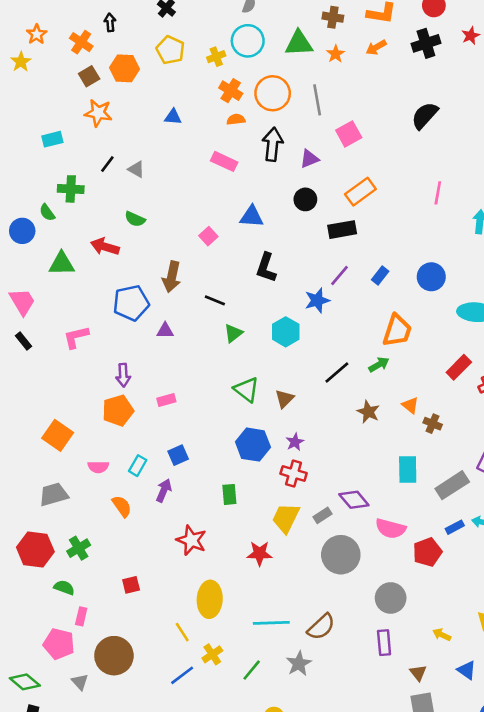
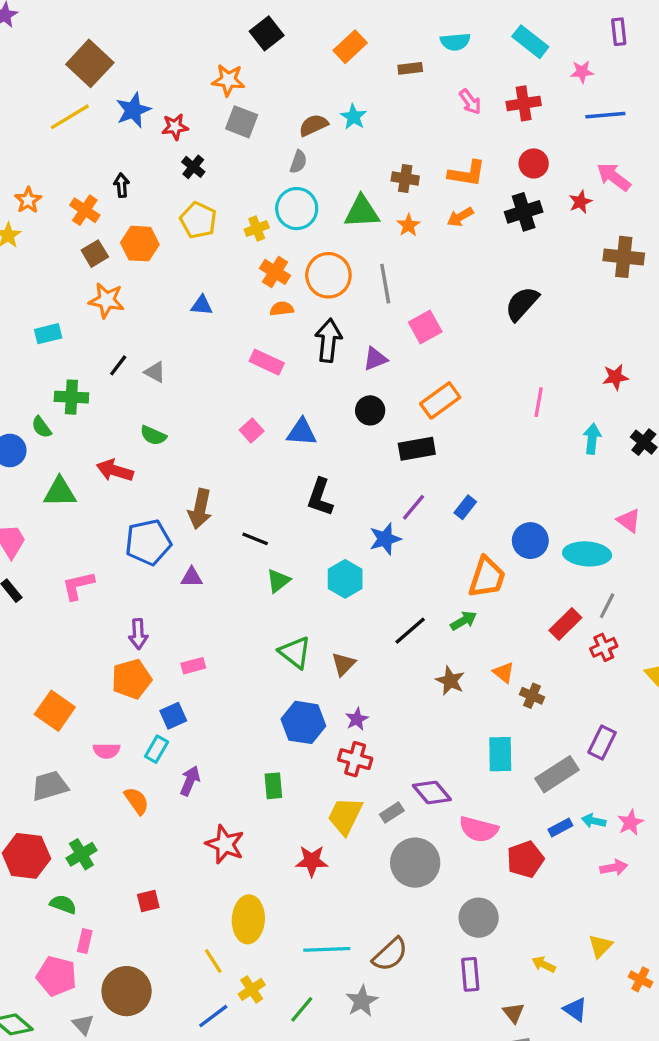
pink square: (208, 236) -> (252, 430), moved
blue circle: (431, 277) -> (530, 541), moved
blue square: (178, 455) -> (173, 716), moved

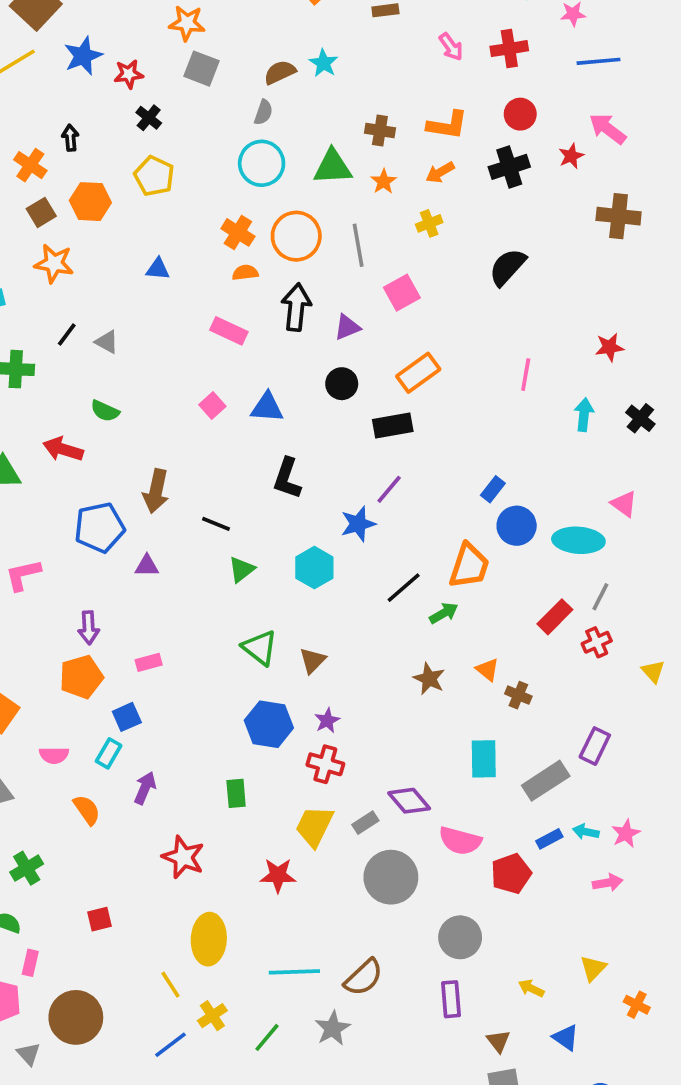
yellow cross: (257, 229) -> (429, 223), moved
blue rectangle: (465, 507) -> (493, 489), moved
black line: (410, 631) -> (404, 588), moved

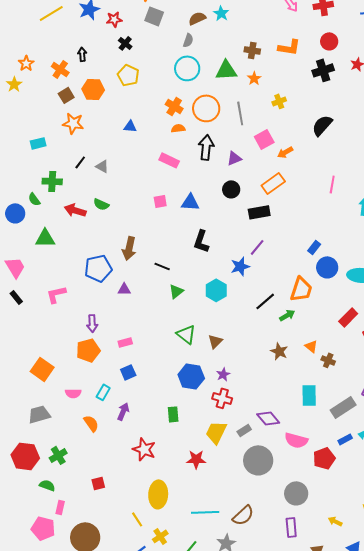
orange arrow: (440, 172) -> (285, 152), moved
pink square: (212, 406) -> (160, 201), turned 32
red arrow: (63, 449) -> (75, 210), moved
blue square: (127, 717) -> (128, 372), moved

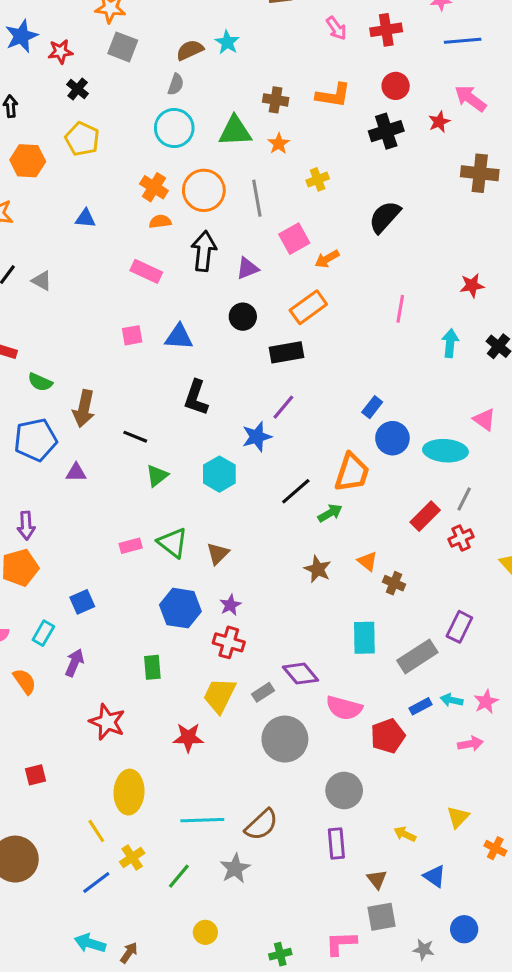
green semicircle: (101, 204) -> (40, 382), moved
pink rectangle: (125, 342) -> (131, 546), moved

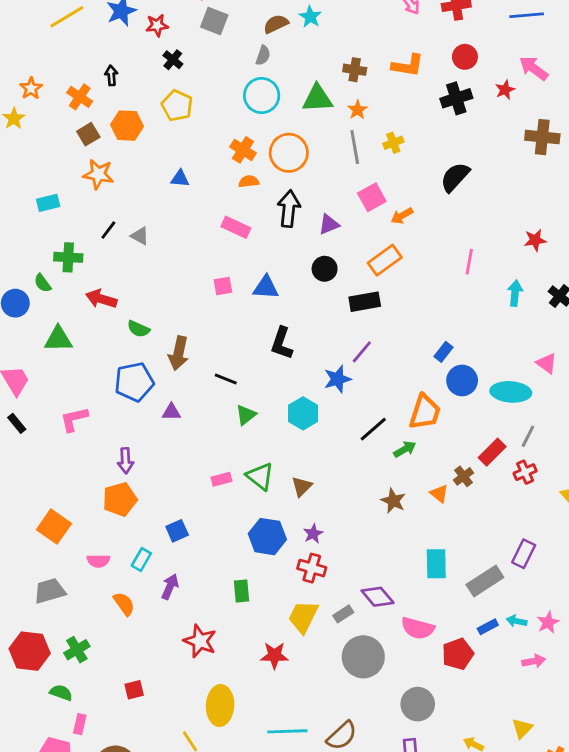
gray line: (257, 198) -> (355, 147), moved
brown cross: (394, 583) -> (464, 476), moved, turned 30

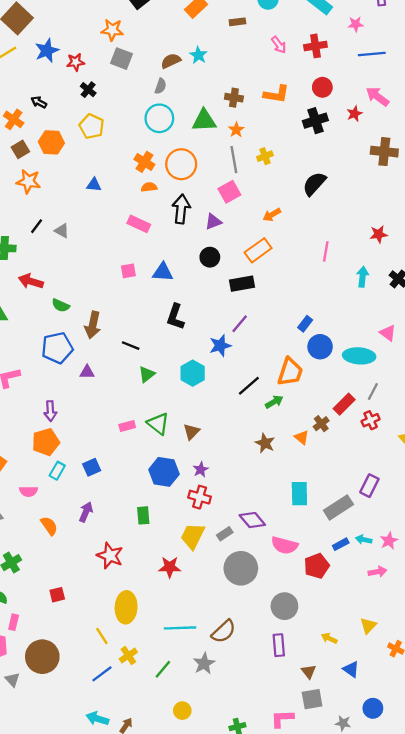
black arrow: (111, 75) -> (39, 102), turned -56
pink square: (372, 197) -> (229, 192), moved
cyan rectangle: (141, 559) -> (57, 471), moved

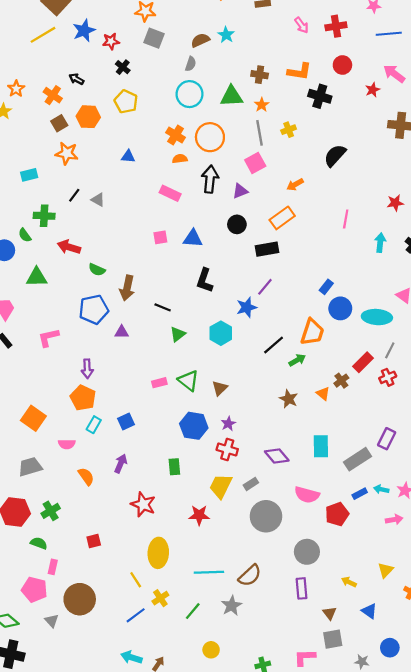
black cross: (315, 121) -> (320, 96), moved, turned 35
orange pentagon: (46, 442) -> (83, 398), turned -30
purple diamond: (252, 520) -> (277, 456), moved

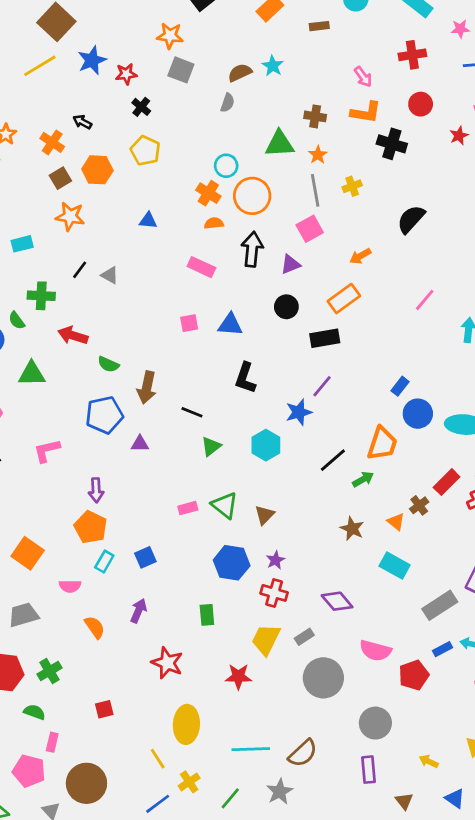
pink arrow: (302, 25) -> (363, 77), moved
cyan circle: (190, 94) -> (226, 166), moved, size x0.7
pink line: (346, 219) -> (425, 300), turned 30
cyan rectangle: (321, 446) -> (395, 566), moved, turned -60

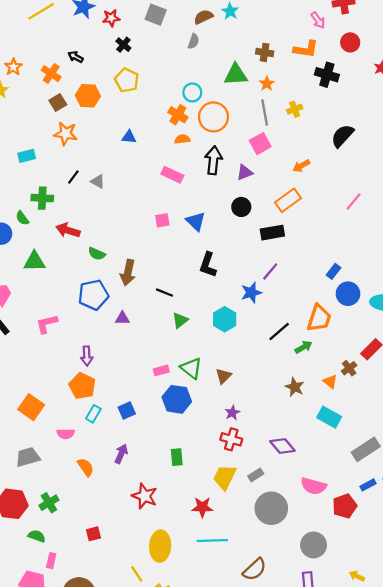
pink arrow: (363, 77) -> (318, 20), moved
blue triangle: (230, 325) -> (196, 221), turned 40
blue hexagon: (232, 563) -> (177, 399), moved
cyan line: (251, 749) -> (212, 541), moved

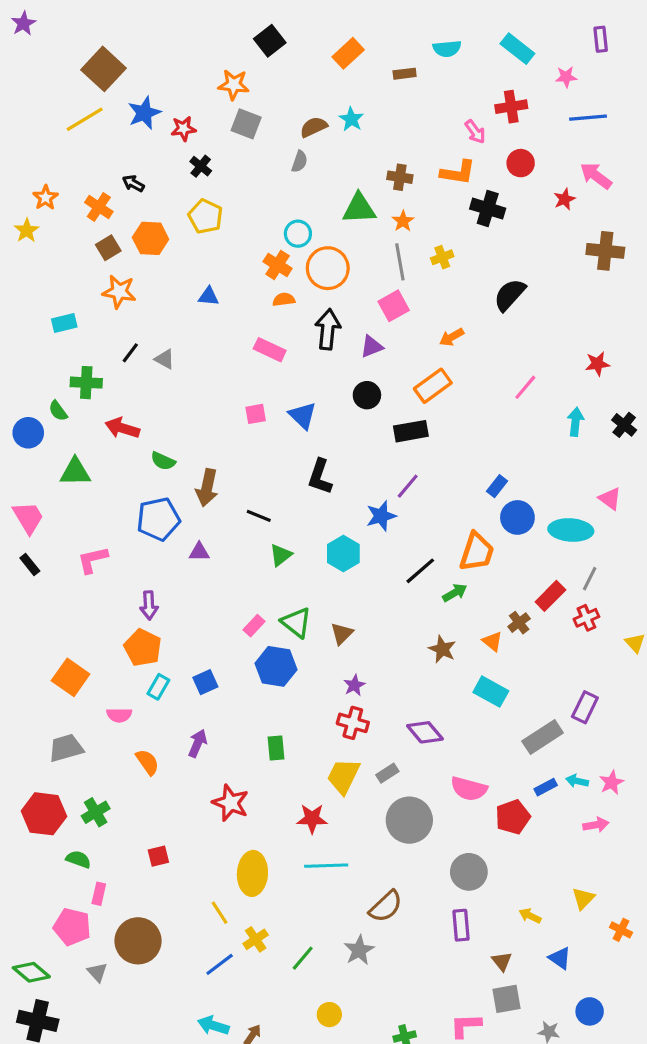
pink rectangle: (161, 370) -> (254, 626), turned -32

